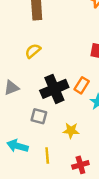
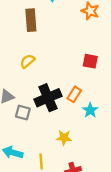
gray square: (39, 116) -> (23, 113), moved

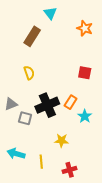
brown rectangle: (31, 20) -> (32, 36), turned 36
yellow semicircle: (27, 61) -> (29, 73), turned 112

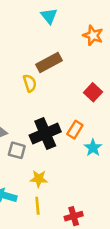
brown rectangle: (32, 36) -> (49, 62), moved, turned 30
yellow semicircle: (29, 73) -> (30, 83), moved
red square: (85, 73) -> (93, 92), turned 32
yellow star: (61, 140) -> (39, 179), moved

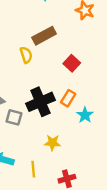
red square: (93, 92) -> (72, 63), moved
yellow star: (39, 179) -> (52, 143), moved

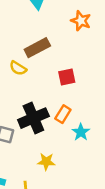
yellow semicircle: (26, 55) -> (18, 68), turned 140
red square: (72, 63) -> (67, 77), turned 35

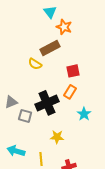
orange star: (81, 21) -> (64, 27), moved
orange rectangle: (63, 114) -> (70, 92), moved

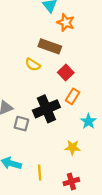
brown rectangle: (50, 48) -> (50, 46), turned 48
red square: (73, 71) -> (66, 72), moved, turned -32
yellow star: (57, 137) -> (73, 147), moved

